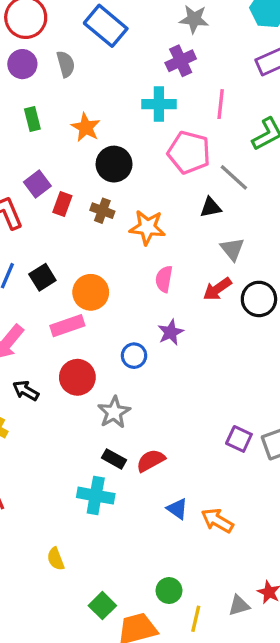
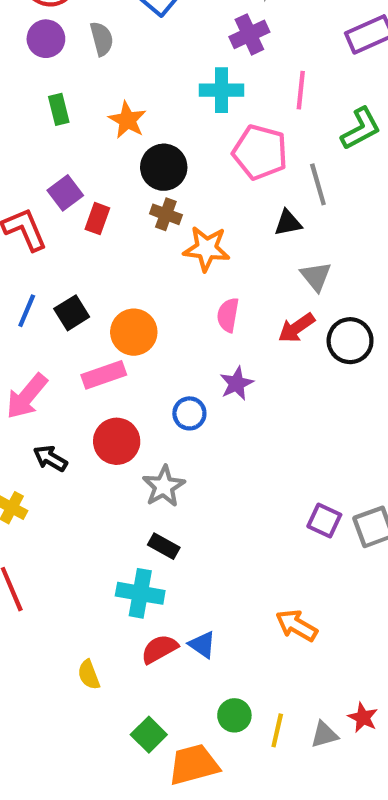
gray line: (234, 177) -> (318, 184), turned 32
brown cross: (102, 211) -> (166, 214), moved
red semicircle: (151, 461) -> (159, 649), moved
blue triangle: (177, 509) -> (202, 645), moved
yellow line: (196, 619) -> (277, 730), moved

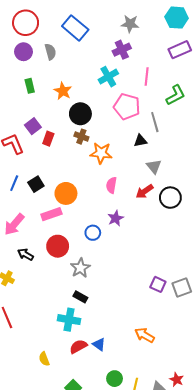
cyan cross: (222, 90) -> (108, 77), turned -30

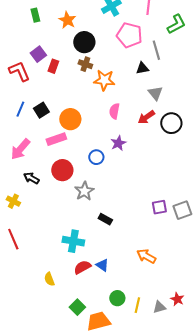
purple square: (158, 284) -> (159, 207), turned -35
black rectangle: (80, 297) -> (105, 219), moved

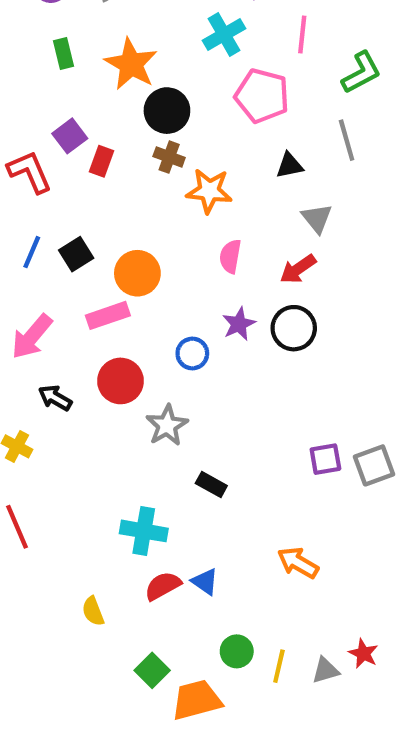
orange star: (67, 20) -> (131, 64), size x1.4
gray line: (156, 50) -> (347, 140), moved
black circle: (171, 123) -> (294, 328), moved

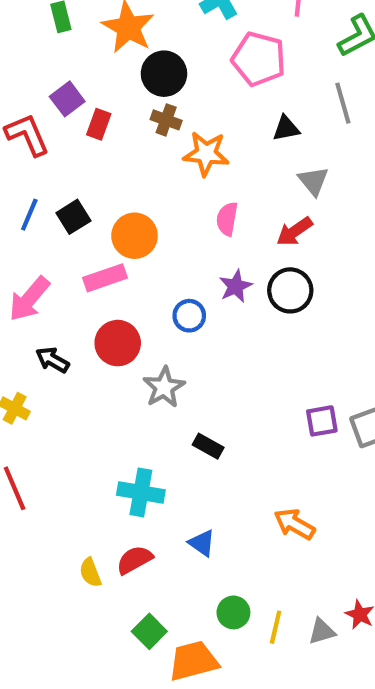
red semicircle: (163, 586) -> (135, 560), moved

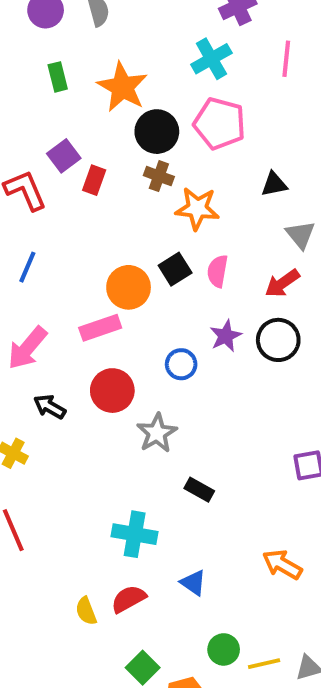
pink pentagon: (259, 59) -> (220, 123), moved
black square: (73, 217) -> (175, 269), moved
yellow line: (276, 627) -> (264, 664), turned 64

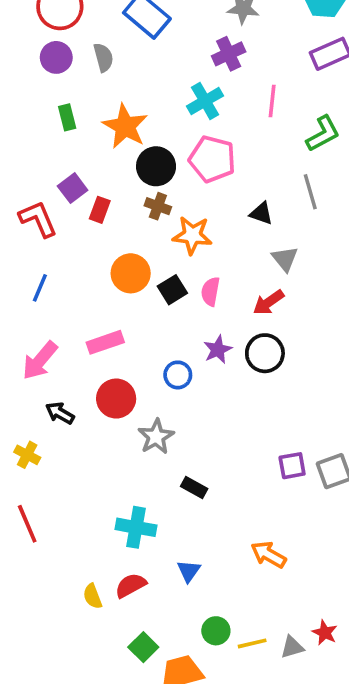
black triangle: (274, 184) -> (261, 213), turned 30
orange circle: (129, 287) -> (131, 273), moved
blue triangle: (193, 583) -> (189, 571), turned 30

